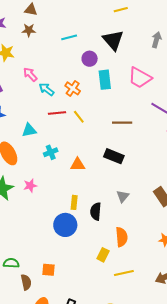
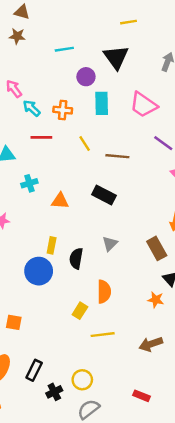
orange cross: (73, 88) -> (63, 110), turned -35
yellow line: (79, 117) -> (85, 144), moved

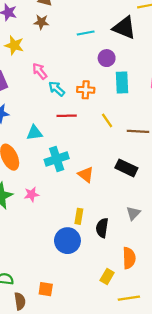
black triangle: (116, 57) -> (124, 28), moved, turned -30
cyan cross: (29, 183) -> (57, 159), size x1.5
orange triangle: (60, 201) -> (86, 175), turned 35

